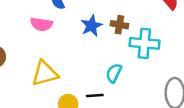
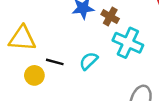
black line: (95, 95) -> (55, 62), moved

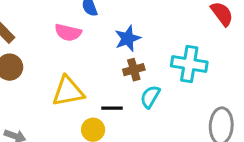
brown cross: (110, 17) -> (134, 70), moved, turned -30

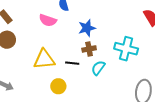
black line: (112, 108) -> (72, 63), moved

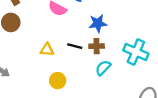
yellow triangle: (44, 59) -> (47, 50), size x0.6
black line: (72, 63) -> (75, 46), moved

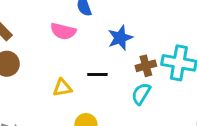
brown cross: (97, 46) -> (146, 66), moved

